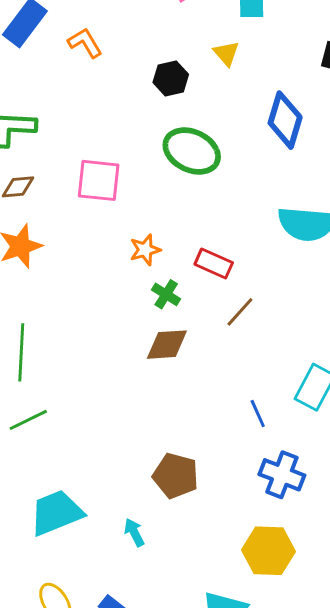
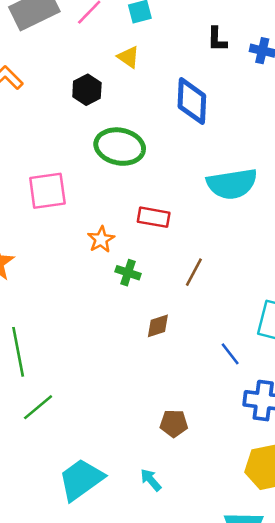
red rectangle: (214, 264) -> (154, 217), moved
brown diamond: (167, 345) -> (158, 326), moved, size x0.7
brown pentagon: (176, 476) -> (174, 423), size x0.7

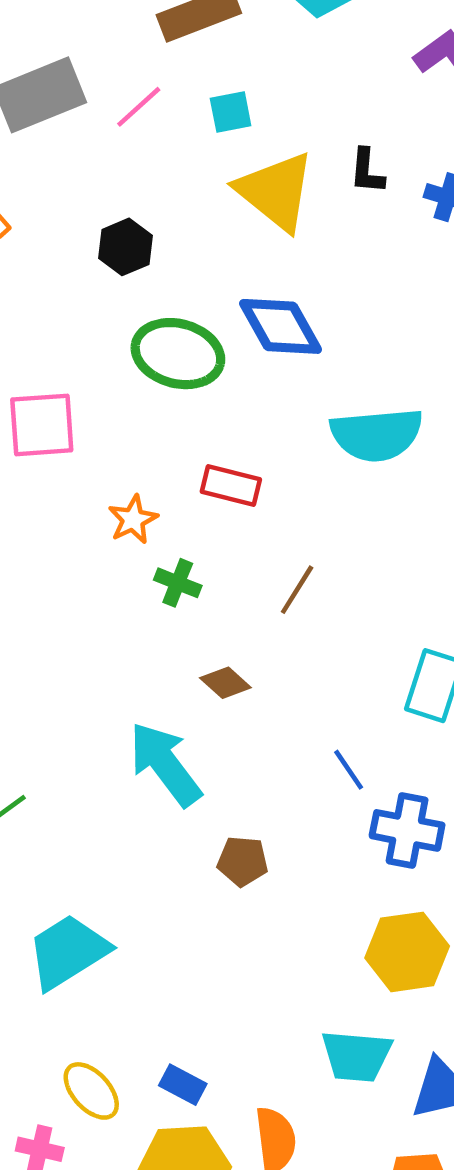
yellow triangle: (128, 57) -> (276, 191), moved, size x2.0
blue diamond: (192, 101) -> (281, 326), moved, turned -36
brown diamond: (158, 326) -> (225, 683), turned 56
blue line: (230, 354) -> (349, 770), moved
cyan arrow: (151, 480) -> (165, 764), moved, size x2.0

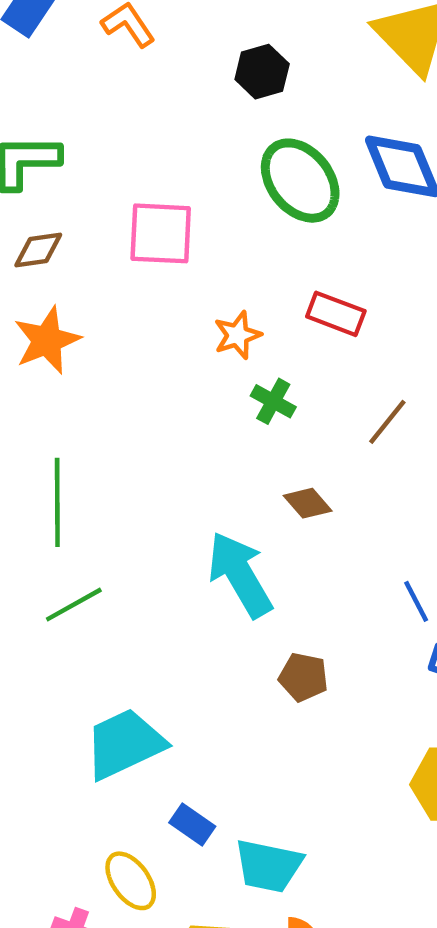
green ellipse: (178, 354) -> (300, 181), turned 30
cyan trapezoid: (356, 1056) -> (269, 866), moved
blue rectangle: (183, 1085) -> (192, 825), moved

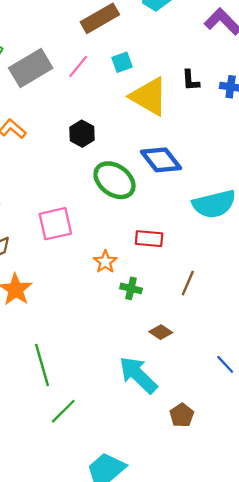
brown pentagon: (303, 677) -> (182, 415), turned -30

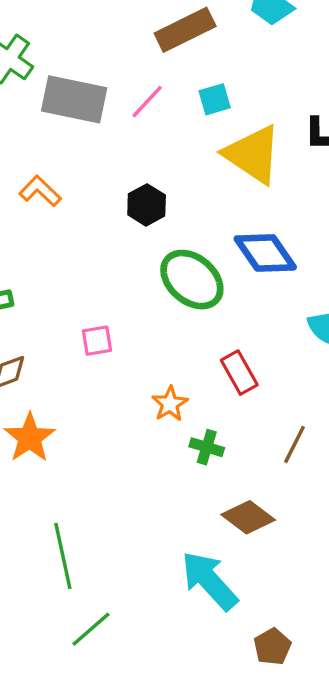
gray rectangle: (31, 68) -> (74, 99), turned 39
pink square: (55, 224) -> (97, 341), size x0.6
red rectangle: (149, 239) -> (239, 373), turned 52
brown diamond: (161, 332) -> (248, 517), size x1.4

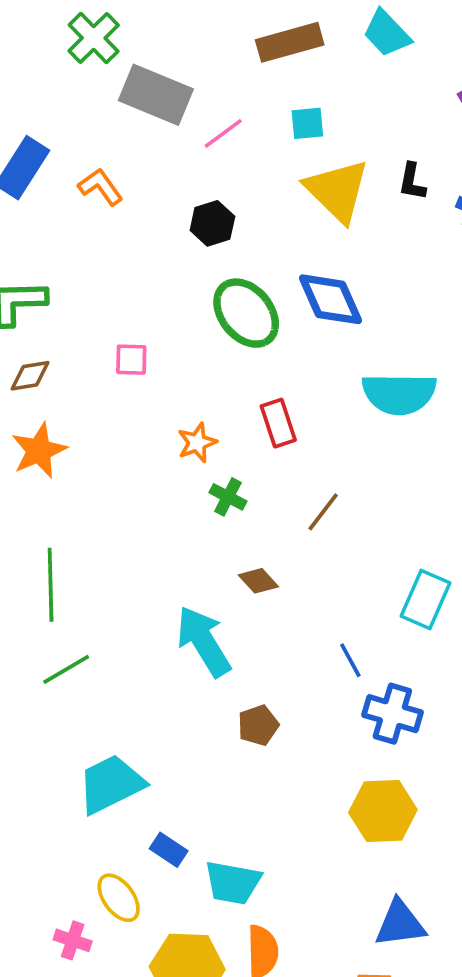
pink line: (147, 102) -> (223, 133), moved
brown diamond: (248, 517) -> (258, 581), size x0.7

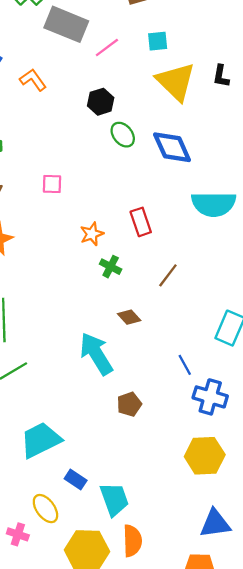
green ellipse: (246, 313) -> (123, 135), moved, size x0.6
cyan trapezoid: (233, 883) -> (114, 499), turned -120

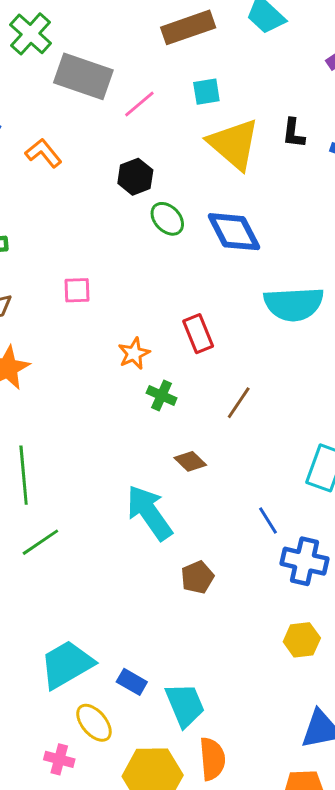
cyan trapezoid: (41, 440) -> (67, 664), moved
yellow hexagon: (205, 456) -> (302, 640), size x0.7

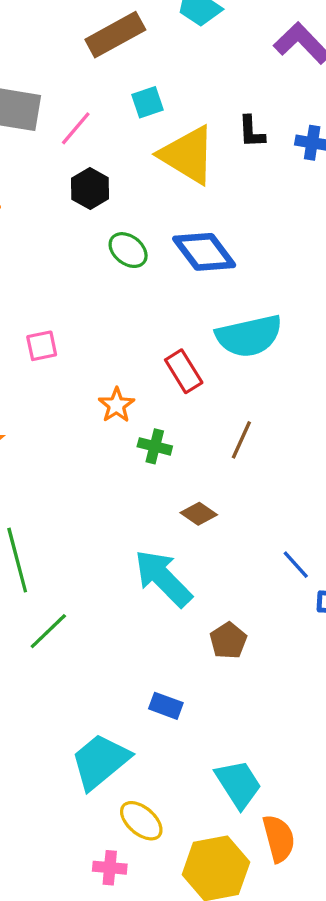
black hexagon: (135, 177) -> (90, 188), moved
cyan semicircle: (294, 304) -> (249, 336), moved
blue rectangle: (132, 682) -> (166, 706), moved

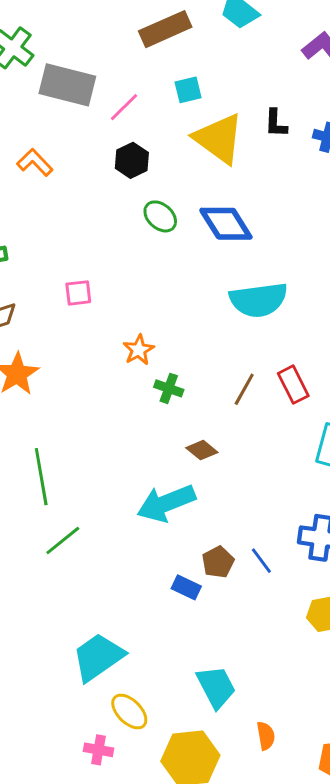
red rectangle: (184, 371) -> (293, 385), moved
blue line: (296, 565) -> (261, 561), moved
cyan arrow: (163, 578) -> (166, 503), turned -72
blue rectangle: (166, 706) -> (186, 587), moved
orange semicircle: (279, 838) -> (266, 736), moved, size x0.7

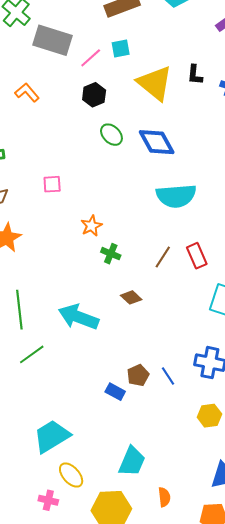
cyan square: (188, 90) -> (121, 48), moved
cyan arrow: (166, 503) -> (78, 317), moved, turned 39
cyan trapezoid: (216, 687) -> (132, 461), turned 48

